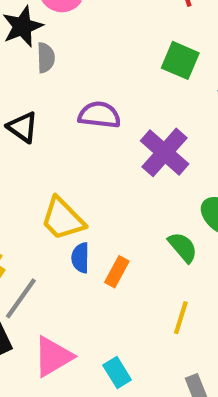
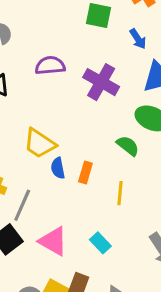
yellow line: (181, 318) -> (120, 193), moved
pink triangle: (53, 357) -> (53, 241), turned -48

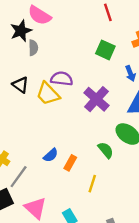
yellow trapezoid: (40, 143) -> (48, 94), moved
blue semicircle: (58, 168) -> (51, 155), turned -133

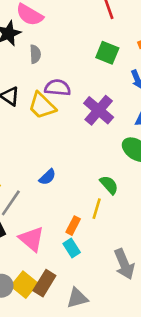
gray semicircle: (33, 48) -> (35, 54), moved
green semicircle: (106, 150) -> (109, 185), moved
orange rectangle: (70, 163) -> (73, 226), moved

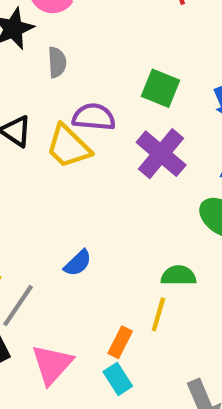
green square: (107, 53) -> (160, 88), moved
green semicircle: (109, 185) -> (178, 276), turned -48
pink triangle: (32, 239) -> (52, 364), turned 32

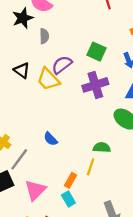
purple semicircle: (94, 117) -> (62, 65), turned -45
purple cross: (161, 154) -> (95, 85), turned 30
blue semicircle: (78, 263) -> (51, 139), turned 88

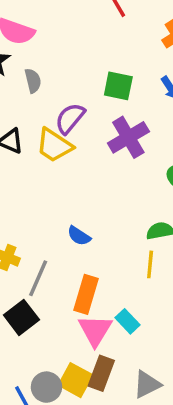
orange rectangle: (70, 180) -> (86, 294), moved, size x1.5
pink triangle: (35, 190) -> (95, 330), moved

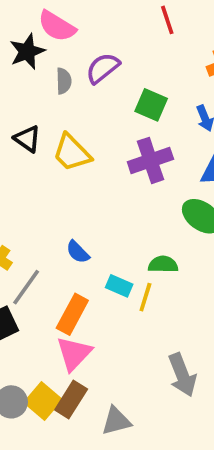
purple semicircle: (70, 118) -> (103, 68), moved
cyan rectangle: (128, 321) -> (119, 286), moved, turned -35

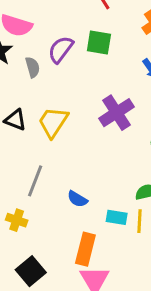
green square: (151, 105) -> (99, 43), moved
yellow trapezoid: (72, 153) -> (53, 122), turned 92
gray line: (26, 287) -> (35, 181), moved

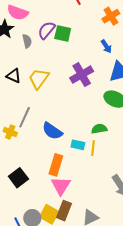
green square: (99, 43) -> (63, 33), moved
blue semicircle: (77, 199) -> (52, 131), size x1.5
yellow cross: (17, 220) -> (10, 132), moved

